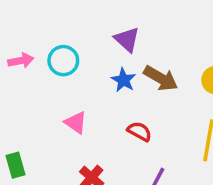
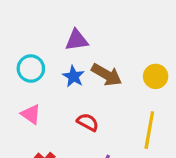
purple triangle: (127, 39) -> (77, 40), turned -50
cyan circle: (63, 61) -> (31, 69), moved

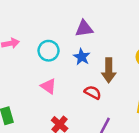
brown arrow: (107, 75) -> (109, 70), moved, turned 60

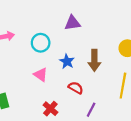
blue star: (82, 57) -> (67, 61), moved
red semicircle: (93, 92) -> (76, 88), moved

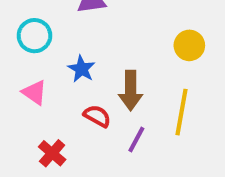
brown arrow: (94, 60) -> (131, 90), moved
purple line: (91, 110) -> (136, 140), moved

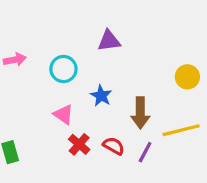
yellow line: (182, 112) -> (181, 130), turned 66
red semicircle: (97, 116) -> (114, 146), moved
red cross: (52, 153) -> (79, 144), moved

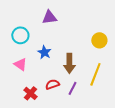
yellow line: (181, 130) -> (95, 74), turned -55
red cross: (79, 144) -> (30, 93), moved
red semicircle: (114, 146) -> (52, 84), turned -48

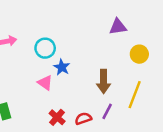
purple triangle: (49, 17) -> (118, 27), moved
blue star: (44, 52) -> (62, 67), moved
red semicircle: (52, 84) -> (83, 118), moved

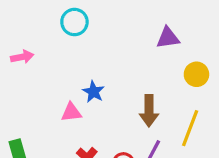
cyan circle: (45, 48) -> (74, 22), moved
pink triangle: (45, 83) -> (71, 112), turned -42

